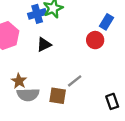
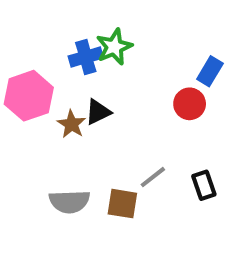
brown star: (19, 81) -> (71, 124), moved
black rectangle: (112, 101) -> (204, 185), moved

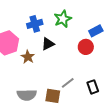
green star: (114, 47) -> (63, 19), moved
blue rectangle: (210, 71) -> (96, 31), turned 32
black triangle: (98, 112) -> (48, 44), moved

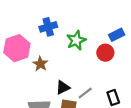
green star: (63, 19) -> (76, 40), moved
black triangle: (48, 44) -> (63, 87), moved

